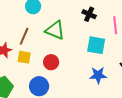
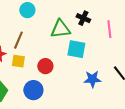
green triangle: (55, 30) -> (60, 29), moved, turned -30
cyan square: (96, 45) -> (76, 49), moved

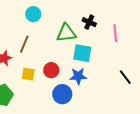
yellow square: (18, 61) -> (28, 74), moved
blue star: (92, 79) -> (78, 76), moved
blue circle: (33, 90) -> (62, 94), moved

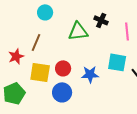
cyan square: (82, 53) -> (117, 62), moved
yellow square: (28, 74) -> (40, 72), size x1.5
blue circle: (62, 94) -> (62, 92), moved

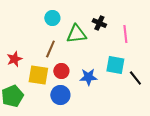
cyan circle: (45, 12) -> (52, 18), moved
brown line: (36, 42) -> (50, 49), moved

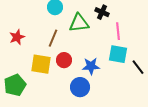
pink line: (125, 34) -> (118, 31), moved
red star: (14, 59) -> (17, 37), moved
blue circle: (60, 95) -> (80, 87), moved

